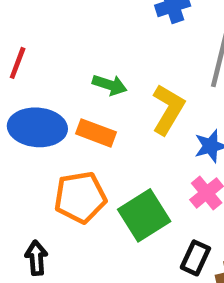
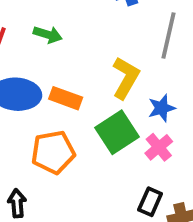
green arrow: (110, 85) -> (48, 35), moved
green square: (144, 215) -> (117, 132), moved

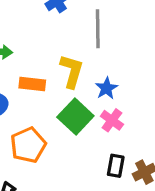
orange rectangle: (66, 98) -> (32, 84), moved

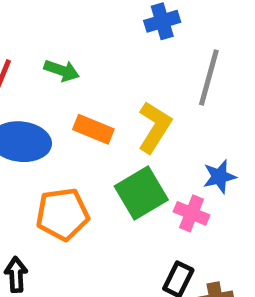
blue star: (106, 88) -> (219, 177), moved
pink cross: (112, 120) -> (192, 213), turned -30

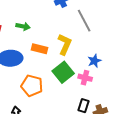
gray line: (209, 78) -> (84, 21), turned -35
orange pentagon: (62, 214) -> (32, 86), turned 30

